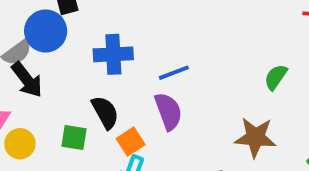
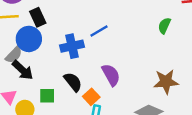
blue line: (174, 73) -> (99, 31), moved
green semicircle: (276, 77) -> (164, 26), moved
green square: (74, 138) -> (47, 96), moved

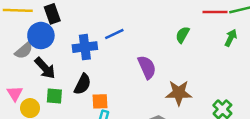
black arrow: (23, 70) -> (45, 68), moved
purple semicircle: (111, 75) -> (147, 67), moved
black semicircle: (73, 82) -> (82, 84), turned 60
orange square: (91, 97) -> (100, 101), turned 35

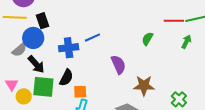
green square: (54, 96) -> (43, 87), size x1.6

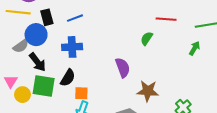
red line: (174, 21) -> (166, 19), moved
blue line: (92, 38) -> (75, 18), moved
green semicircle: (147, 39) -> (147, 38), moved

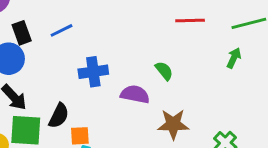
green semicircle: (147, 38) -> (164, 71), moved, turned 112
blue cross: (72, 47) -> (93, 72), moved
purple semicircle: (123, 68) -> (135, 94), turned -54

